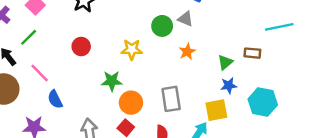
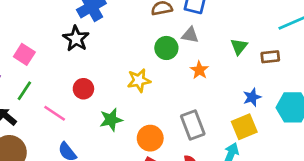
green triangle: (225, 62) -> (239, 47), moved
pink line: (40, 73) -> (55, 113), moved
green star: (112, 81) -> (111, 120), moved

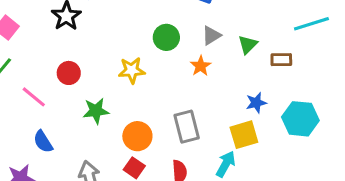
gray triangle: (190, 35) -> (211, 35), moved, turned -48

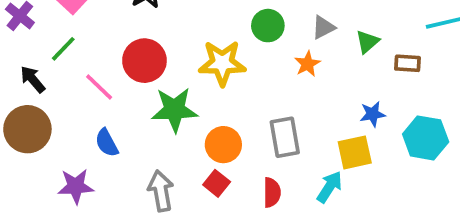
yellow star: (132, 70) -> (222, 63), size x1.4
red circle: (69, 73) -> (144, 61), size x1.5
green star: (96, 111) -> (174, 110), size x1.4

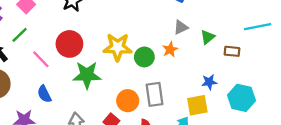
green circle: (268, 26) -> (144, 57), moved
orange circle: (223, 145) -> (128, 101), moved

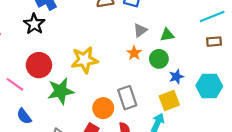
green triangle: (208, 37) -> (167, 35), turned 40
brown rectangle: (232, 51) -> (214, 42), moved
green circle: (144, 57) -> (159, 59), moved

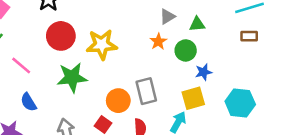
red circle: (39, 65) -> (61, 36), moved
cyan hexagon: (209, 86) -> (240, 103), moved

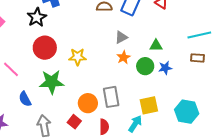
gray triangle: (167, 17) -> (121, 37), moved
yellow star: (102, 45) -> (77, 57), size x0.7
blue star: (204, 72) -> (165, 68), moved
blue semicircle: (28, 102) -> (25, 99), moved

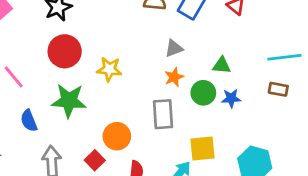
gray rectangle: (111, 97) -> (163, 114), moved

